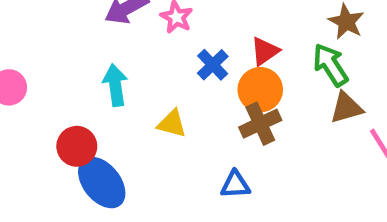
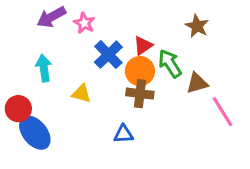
blue cross: (213, 65) -> (108, 55), size x1.4
green arrow: (330, 65) -> (170, 64), moved
brown cross: (260, 124) -> (140, 94), turned 32

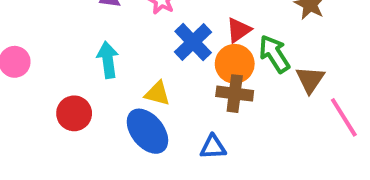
brown triangle: (197, 83) -> (310, 80), turned -40
blue ellipse: (35, 133) -> (147, 131), moved

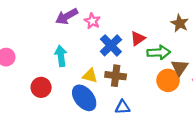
green arrow: (274, 54) -> (159, 52), turned 120
orange circle: (235, 64) -> (168, 80), moved
brown cross: (235, 94) -> (116, 76), moved

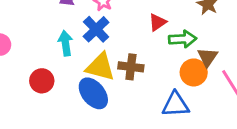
blue cross: (111, 45) -> (96, 29), moved
yellow triangle: (90, 76) -> (100, 67), size x1.6
blue triangle: (123, 107) -> (176, 105), moved, size x1.5

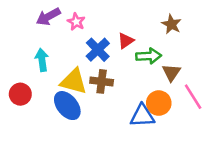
blue cross: (96, 29) -> (98, 50), moved
orange circle: (194, 72) -> (159, 103), moved

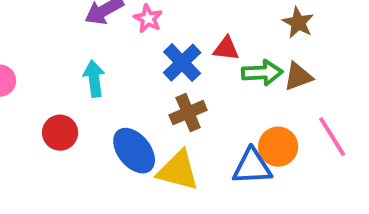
red triangle: (126, 41) -> (226, 49), turned 42
brown triangle: (171, 73) -> (298, 77), moved, turned 36
yellow triangle: (74, 81) -> (178, 171), moved
brown cross: (102, 81) -> (188, 113), turned -30

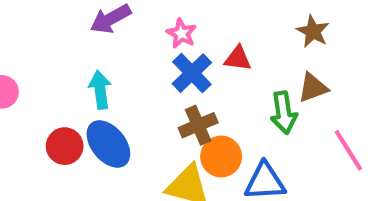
pink star: (148, 19) -> (181, 33), moved
green arrow: (262, 73) -> (284, 113), moved, turned 84
orange circle: (278, 147) -> (221, 157), moved
blue ellipse: (134, 151) -> (108, 144), moved

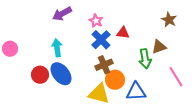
brown star: (313, 31) -> (169, 20), moved

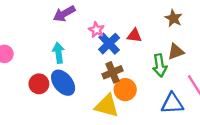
brown star: (169, 20) -> (173, 18), moved
pink star: (96, 21) -> (96, 30), moved
blue triangle: (136, 92) -> (172, 103), moved

